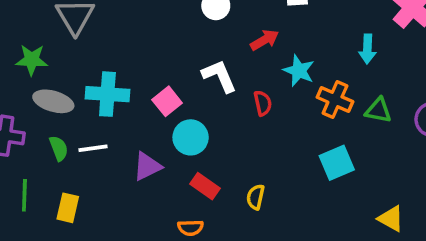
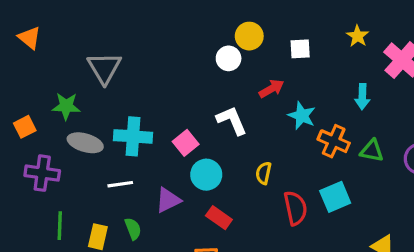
red semicircle: (263, 103) -> (295, 208), moved, size x1.5
green semicircle: (59, 148) -> (133, 229), moved
yellow semicircle: (256, 197) -> (264, 173), moved

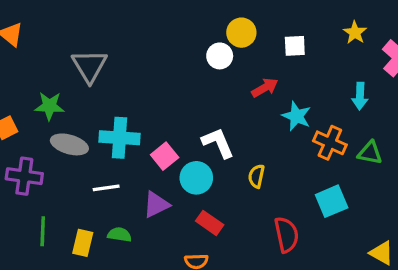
white L-shape: (232, 120) -> (218, 143), moved
pink square: (186, 143) -> (165, 156), moved
red semicircle: (295, 208) -> (286, 235), moved
green semicircle: (133, 229) -> (119, 235), turned -60

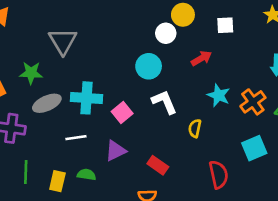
cyan star: (296, 116) -> (219, 95), moved
orange cross: (330, 143) -> (253, 102), turned 30
gray ellipse: (69, 144) -> (47, 103), turned -40
cyan circle: (196, 178) -> (149, 66), moved

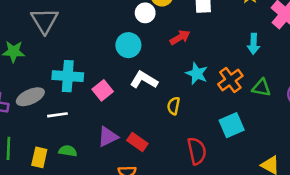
white L-shape: (164, 102) -> (144, 80), turned -36
gray ellipse: (47, 103) -> (30, 97), moved
purple triangle: (116, 151) -> (108, 137), moved

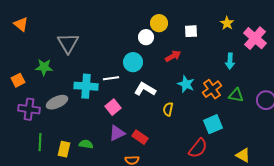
pink square: (103, 90) -> (113, 107), moved
white line: (57, 115) -> (111, 78), moved
red semicircle: (197, 151) -> (198, 148), moved, turned 50

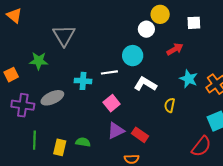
cyan cross: (86, 86) -> (83, 81), size x0.7

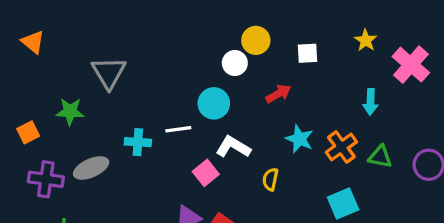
pink square: (112, 103) -> (206, 173), moved

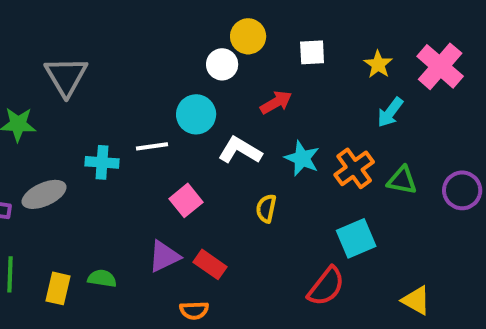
yellow star: (366, 40) -> (378, 64), moved
cyan arrow: (370, 102) -> (390, 112), turned 35
white L-shape: (233, 147) -> (240, 150), moved

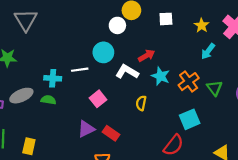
gray triangle: (66, 76) -> (26, 20), moved
red arrow: (276, 102) -> (147, 56), moved
green triangle: (402, 180) -> (214, 88), turned 42
green semicircle: (102, 278) -> (48, 100), moved

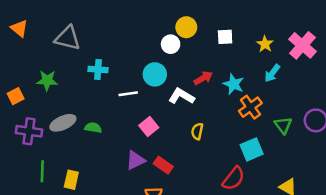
gray triangle: (26, 20) -> (68, 38), turned -45
cyan star: (161, 76) -> (233, 84), moved
cyan cross: (53, 78) -> (98, 70), moved
green triangle: (214, 88) -> (283, 125), moved

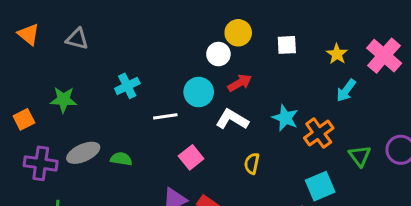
gray triangle: (68, 38) -> (77, 39), moved, size x0.7
cyan cross: (98, 70) -> (127, 86), turned -30
red arrow: (203, 78) -> (240, 83), moved
cyan star: (233, 84) -> (285, 118), moved

